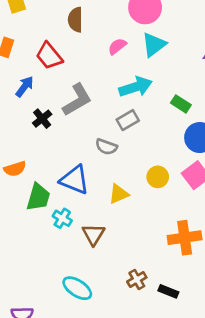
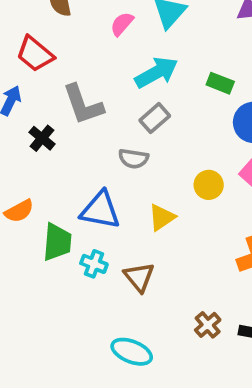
gray L-shape: (77, 100) -> (83, 105), turned 112

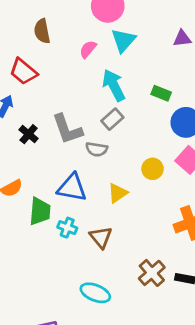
cyan arrow: (156, 72) -> (114, 85), turned -88
gray L-shape: (83, 105) -> (67, 129), moved
brown cross: (208, 325) -> (152, 273), size x1.4

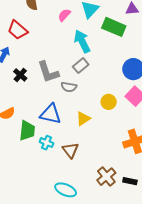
green rectangle: (161, 93) -> (114, 27), moved, size x1.6

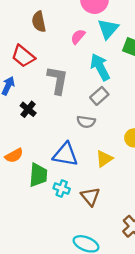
gray L-shape: (48, 72) -> (58, 80), moved, turned -150

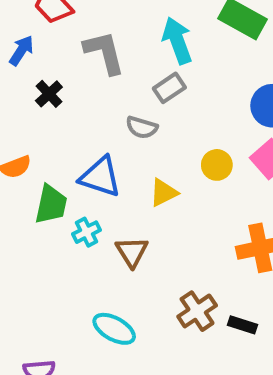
gray L-shape: (58, 80) -> (104, 52), turned -32
cyan cross: (62, 189) -> (87, 232), turned 35

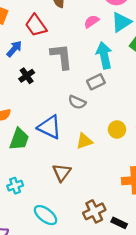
cyan cross: (87, 232) -> (15, 186), moved

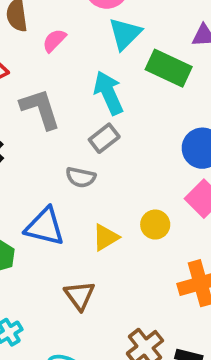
pink semicircle: (92, 21) -> (54, 40), moved
yellow circle: (117, 129) -> (155, 225), moved

